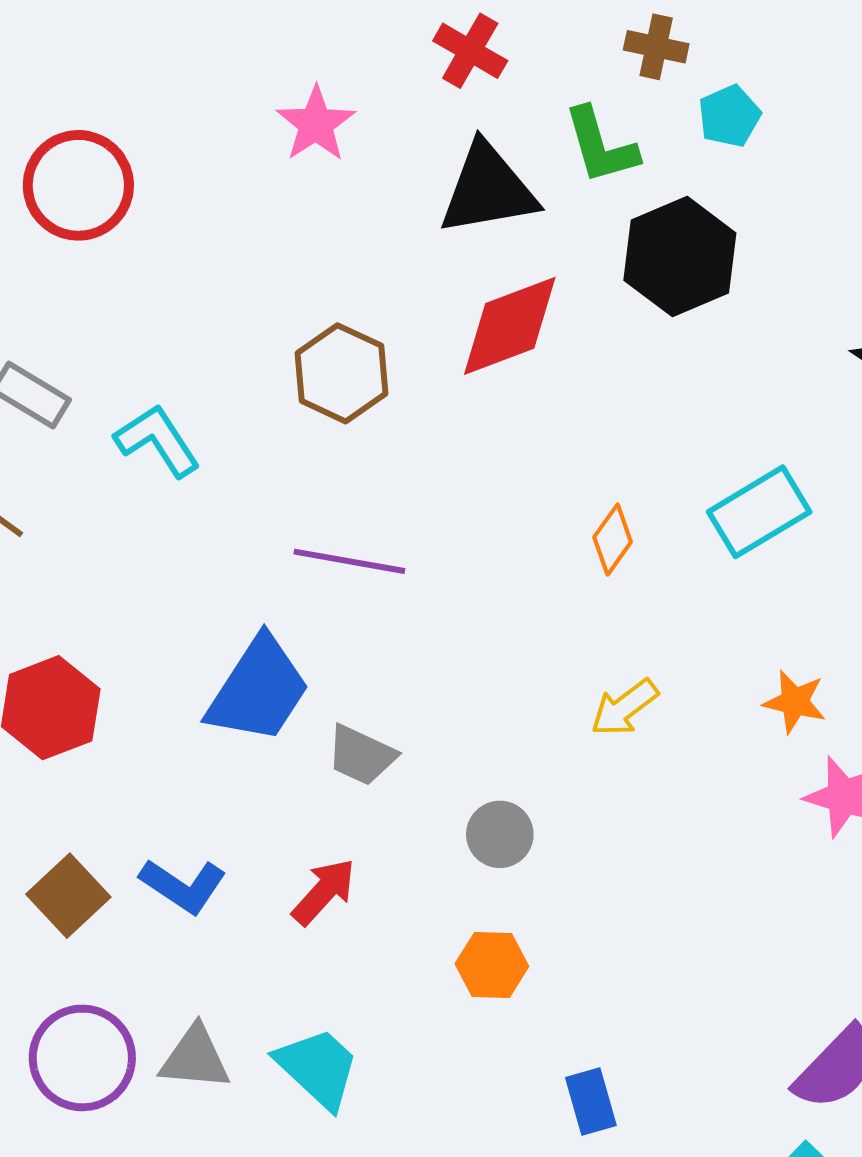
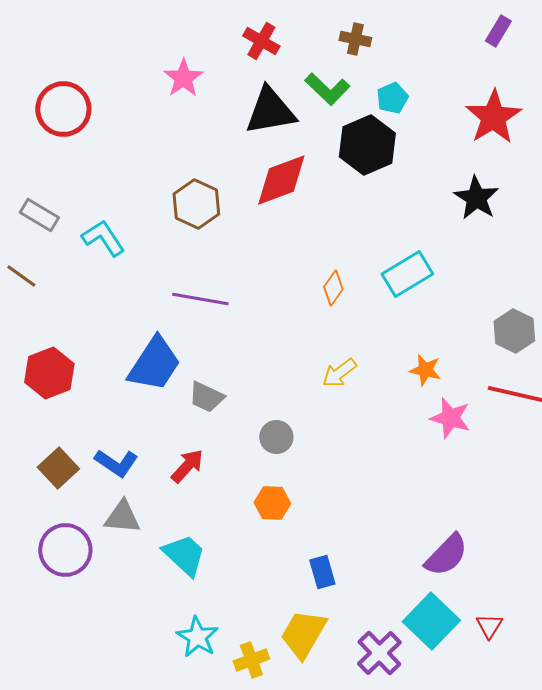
cyan pentagon: (729, 116) -> (392, 98), moved
green L-shape: (601, 146) -> (327, 89), turned -30
gray triangle: (195, 1058) -> (122, 517), moved

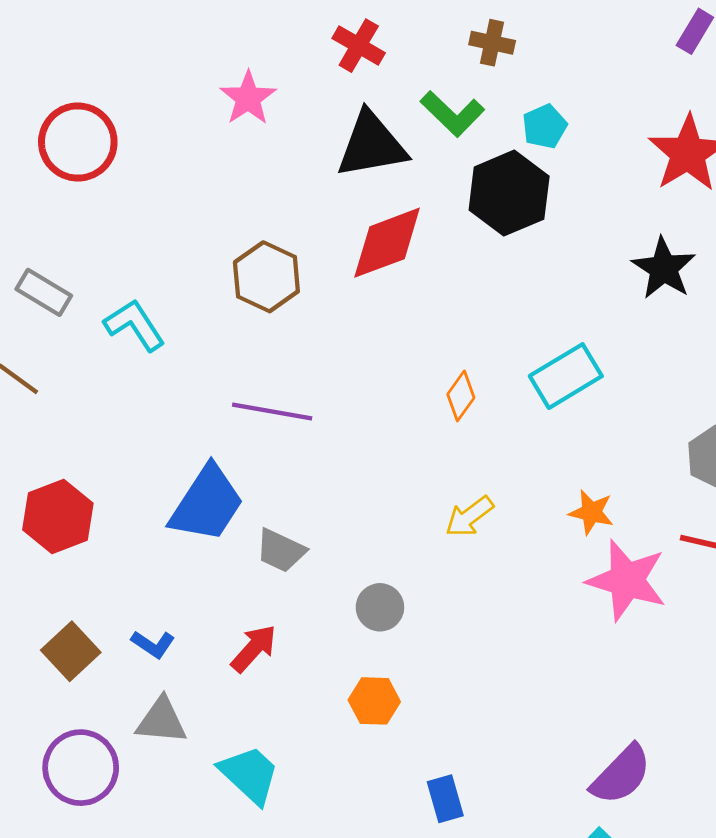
pink star: (450, 418) -> (627, 580), size x1.4
blue L-shape: (116, 463) -> (153, 644), size x0.7

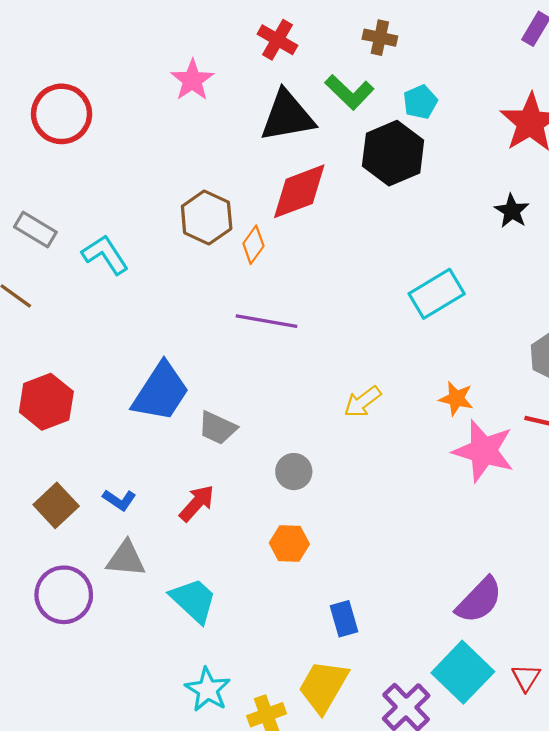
black star: (664, 268) -> (512, 211), size x0.7
orange diamond: (461, 396) -> (253, 245), moved
purple line: (272, 412) -> (267, 321), moved

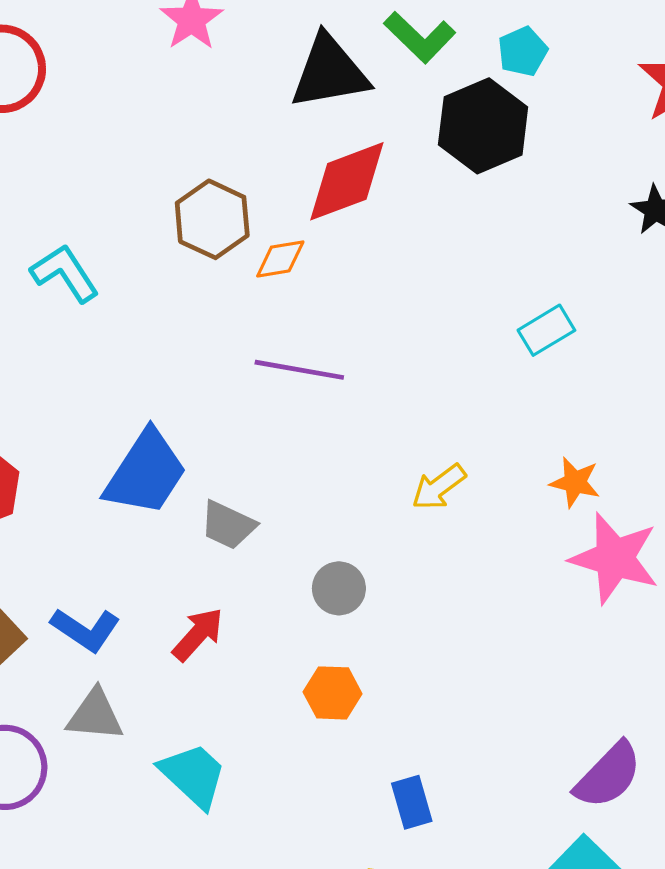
orange diamond: (253, 245) -> (280, 259), turned 45
cyan rectangle: (437, 294) -> (546, 330), size x0.7
blue L-shape: (119, 500) -> (85, 630), size x1.4

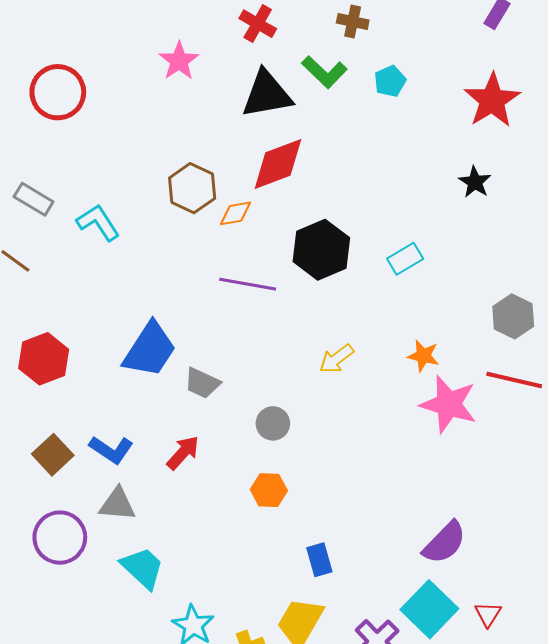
black hexagon: (483, 126) -> (321, 250), moved
cyan trapezoid: (193, 775) -> (143, 568), moved

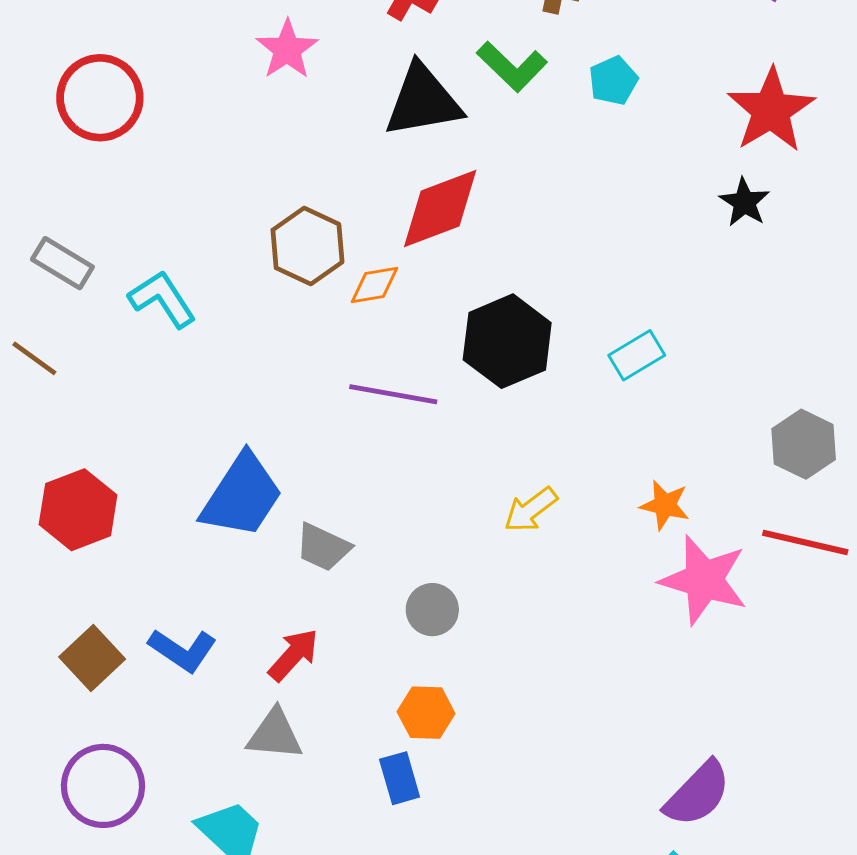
black star: (475, 182) -> (744, 202), moved
gray triangle: (117, 504) -> (275, 734), moved
blue rectangle: (319, 560) -> (400, 778), moved

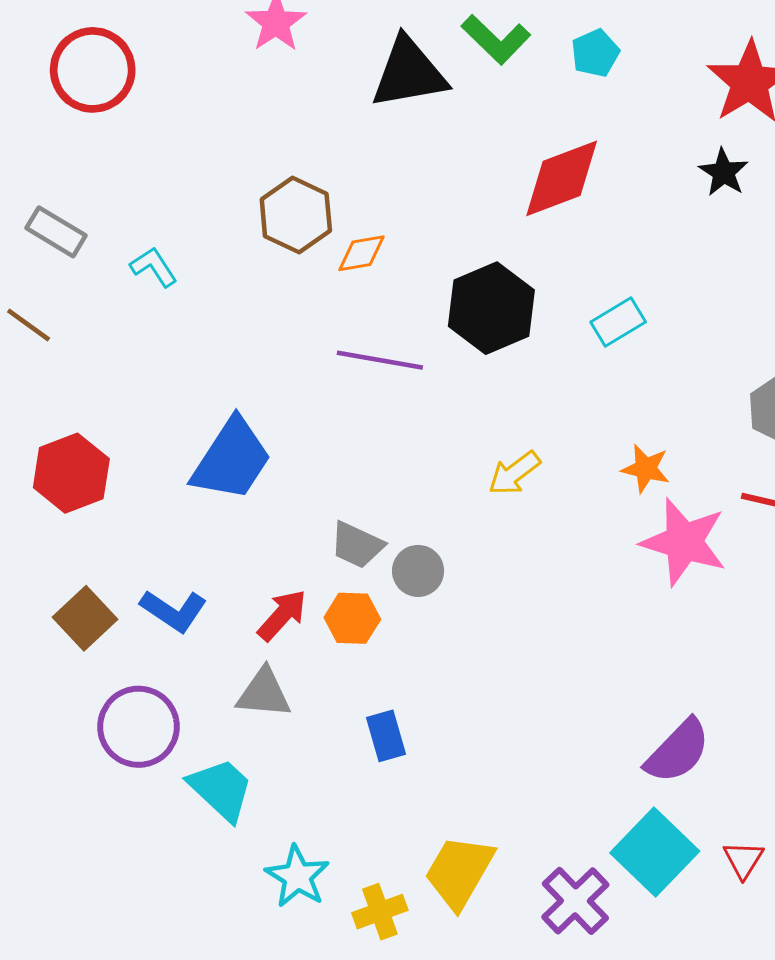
red diamond: (440, 209) -> (562, 178), moved
cyan L-shape: (162, 299) -> (154, 267), size x0.7
gray trapezoid: (323, 547) -> (357, 545), moved
orange hexagon: (426, 713) -> (352, 618), moved
purple circle: (103, 786) -> (139, 727), moved

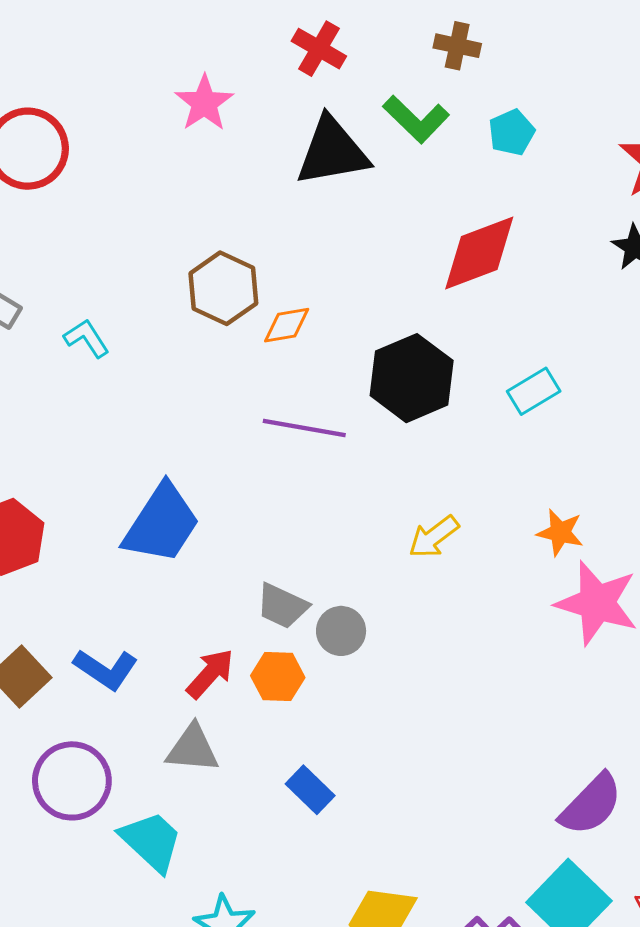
blue rectangle: (386, 736) -> (310, 790), turned -30

